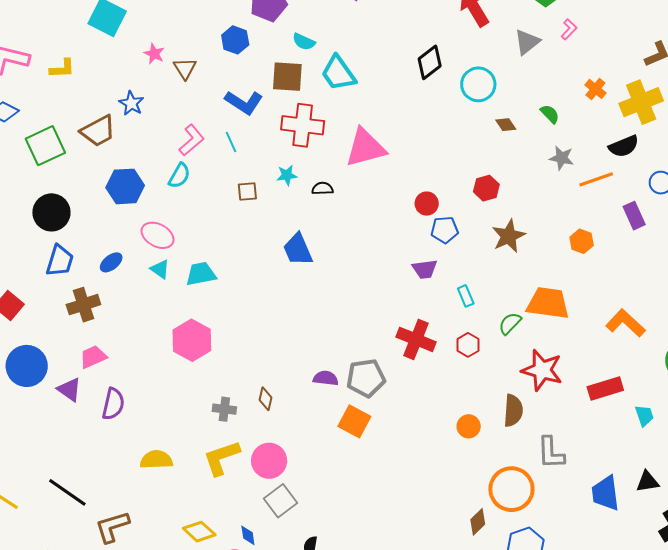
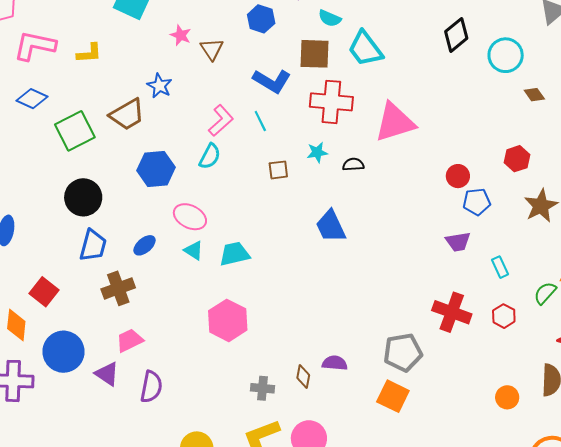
purple semicircle: (326, 378) -> (335, 363), moved

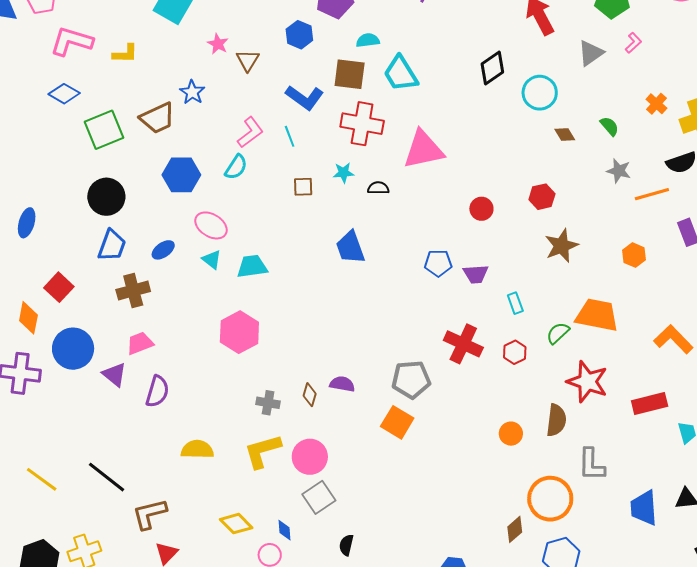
cyan semicircle: (330, 18) -> (368, 40), turned 145
blue pentagon: (477, 202) -> (438, 263), moved

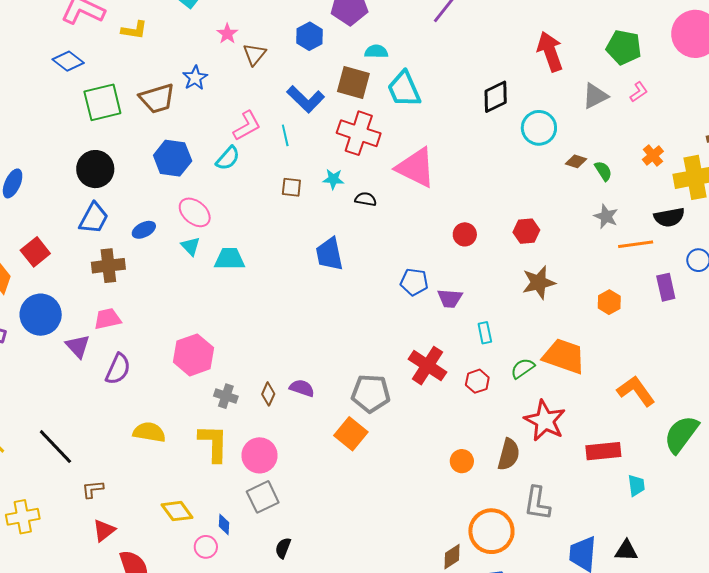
brown diamond: (565, 134) -> (576, 161), moved, turned -50
pink triangle: (423, 150) -> (416, 168), turned 30
pink hexagon: (239, 332) -> (194, 355), moved
yellow L-shape: (262, 451) -> (213, 443), turned 99
brown L-shape: (150, 514) -> (93, 489), size x0.6

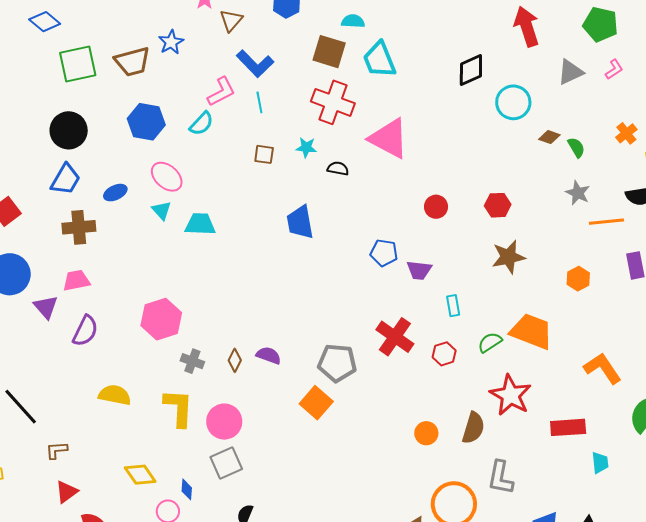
blue L-shape: (306, 99) -> (255, 64), moved

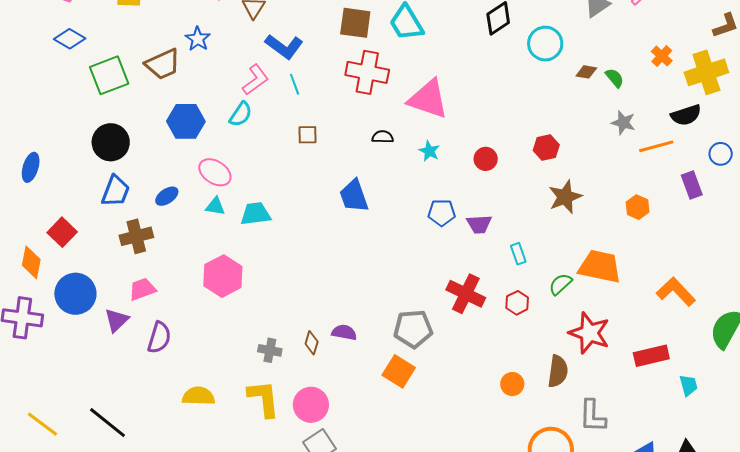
cyan star: (306, 147) -> (429, 151), moved, turned 30
cyan triangle: (162, 210) -> (215, 206), turned -30
purple triangle: (46, 307) -> (117, 320), turned 36
pink hexagon: (161, 319) -> (223, 276), moved

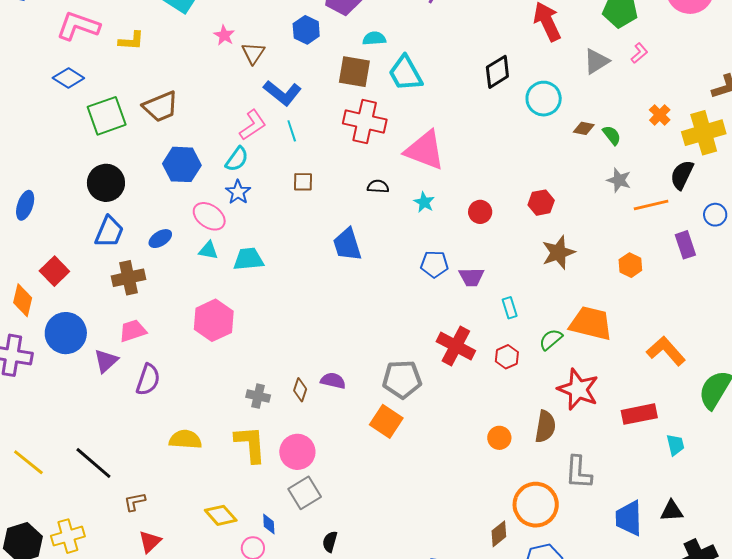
blue star: (198, 39) -> (238, 192), moved
black semicircle: (686, 115) -> (682, 175), turned 132

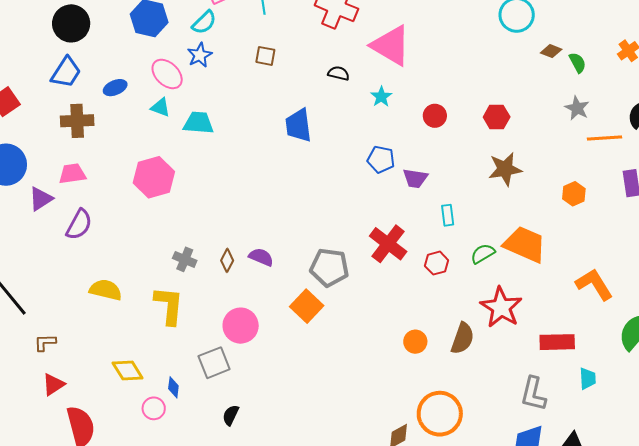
pink circle: (297, 452) -> (241, 326), moved
gray L-shape: (579, 472) -> (533, 394), moved

